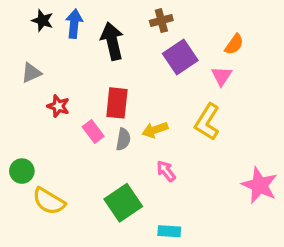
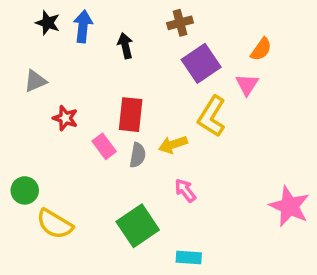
black arrow: (112, 41) -> (125, 46), size x0.6
yellow L-shape: (207, 122) -> (212, 116), moved

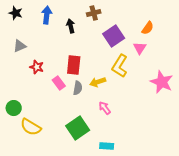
black star: (48, 23) -> (16, 13), moved
brown cross: (180, 23) -> (94, 13), moved
pink star: (289, 206) -> (162, 82), moved

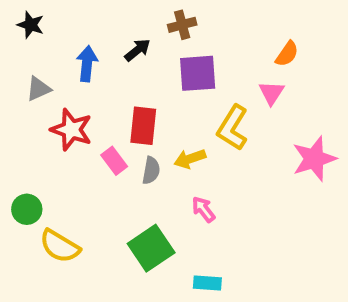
blue arrow: (47, 15) -> (87, 64), moved
black arrow: (71, 26) -> (137, 50), turned 64
purple square: (114, 36) -> (198, 73), moved, turned 30
red star: (37, 67) -> (71, 130), size x1.5
pink star: (162, 82) -> (314, 159), turned 30

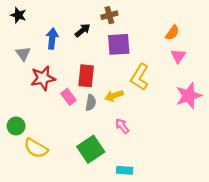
gray triangle: (38, 89) -> (23, 54), turned -42
pink triangle: (271, 93) -> (178, 56), moved
red star: (71, 130) -> (43, 78), turned -30

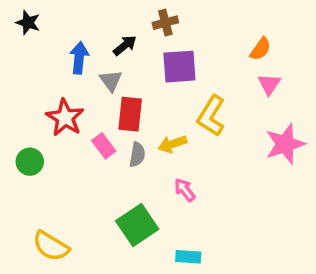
gray triangle: (23, 54) -> (111, 81), moved
red star: (43, 78) -> (65, 118), turned -30
green circle: (16, 126) -> (30, 162), moved
yellow semicircle: (36, 148) -> (51, 246), moved

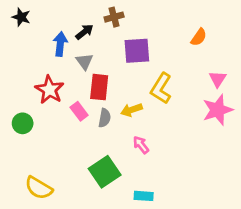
brown cross: (165, 23) -> (114, 17), moved
black arrow: (125, 45) -> (84, 32), moved
pink triangle: (269, 84) -> (218, 79), moved

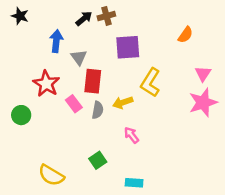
black arrow: (84, 32) -> (84, 18), moved
green square: (105, 172) -> (98, 160), size x0.6
yellow semicircle: (39, 188) -> (51, 175), moved

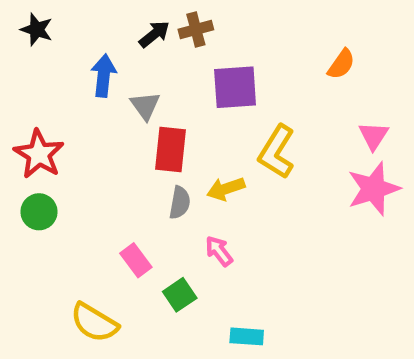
red star: (46, 84) -> (39, 154), moved
pink rectangle: (74, 104) -> (136, 260), moved
pink arrow: (132, 135) -> (219, 251), moved

